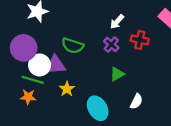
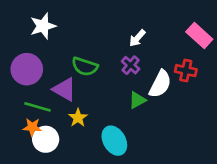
red cross: (140, 40) -> (186, 71), moved
white circle: (40, 65) -> (46, 139), moved
purple triangle: (55, 65) -> (64, 89), turned 35
white semicircle: (136, 101) -> (160, 84), moved, size x1.5

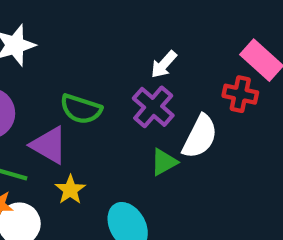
purple cross: (131, 65) -> (153, 107), size x1.4
red cross: (186, 71) -> (240, 94), moved

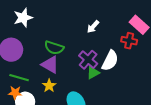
purple cross: (153, 107) -> (88, 60), moved
purple triangle: (49, 145) -> (50, 65), moved

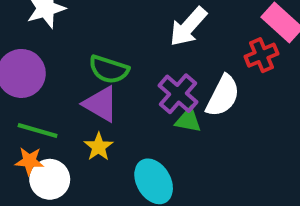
white arrow: (93, 27) -> (188, 27), size x1.5
red cross: (129, 41) -> (261, 55), turned -35
green triangle: (93, 73) -> (188, 120), turned 40

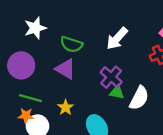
green semicircle: (109, 69) -> (71, 44), moved
white semicircle: (223, 96) -> (139, 98), moved
purple triangle: (101, 104) -> (66, 69), moved

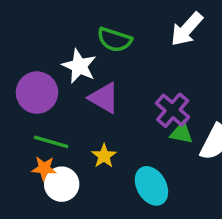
white star: (35, 28) -> (79, 66), moved, turned -30
white arrow: (117, 39) -> (187, 29), moved
green semicircle: (71, 44) -> (114, 40), moved

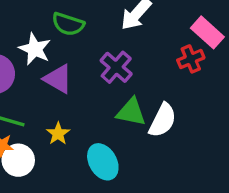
purple cross: (173, 110) -> (116, 67), moved
green triangle: (181, 133) -> (131, 112), size x1.4

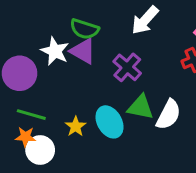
purple triangle: (58, 79) -> (83, 51), moved
cyan ellipse: (103, 162) -> (110, 122), moved

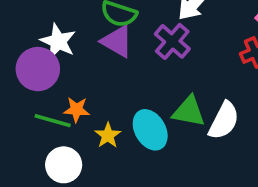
white star: (55, 51) -> (58, 41), moved
purple cross: (127, 67) -> (172, 41), moved
orange star: (25, 137) -> (77, 110), moved

